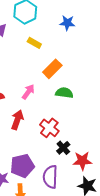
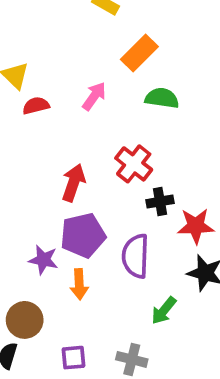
red arrow: (17, 120) -> (74, 183), moved
black cross: (63, 148) -> (160, 202), turned 32

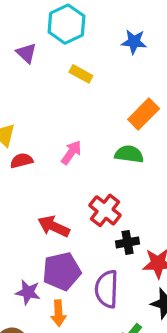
orange rectangle: (139, 53) -> (144, 114), moved
red arrow: (74, 183) -> (54, 226), turned -84

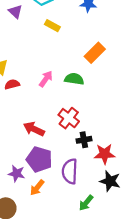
green semicircle: (129, 154) -> (74, 79), moved
purple pentagon: (62, 271) -> (39, 159), turned 30
orange arrow: (58, 313) -> (37, 188), turned 42

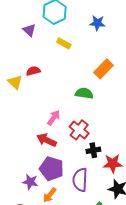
pink arrow: (46, 79) -> (54, 118), moved
red semicircle: (12, 84) -> (33, 71), moved

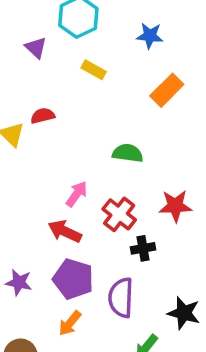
orange rectangle: (104, 69) -> (167, 90), moved
red star: (113, 164) -> (175, 206), moved
purple star: (30, 182) -> (19, 282), moved

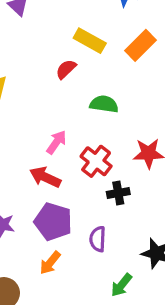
yellow rectangle: (94, 70) -> (90, 41), moved, size x1.4
red semicircle: (43, 116) -> (66, 69), moved, turned -30
purple semicircle: (121, 298) -> (98, 239), size x0.7

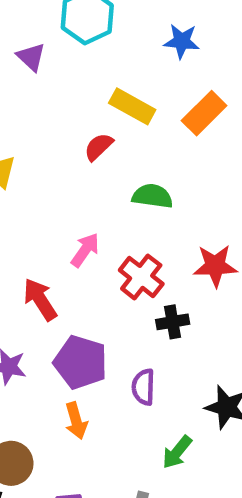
red arrow: (45, 177) -> (40, 299), moved, turned 32
orange arrow: (50, 263) -> (76, 421), turned -55

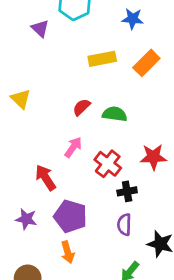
yellow rectangle: (132, 106) -> (102, 59), turned -40
red semicircle: (99, 147) -> (81, 107), moved
purple semicircle: (143, 387) -> (124, 225), moved

